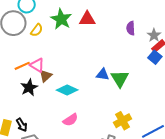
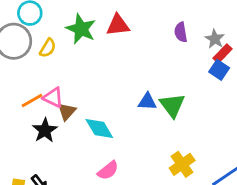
cyan diamond: (67, 90) -> (99, 128), turned 40

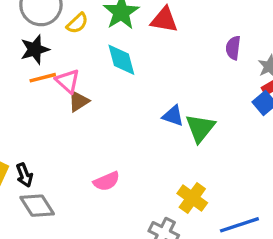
cyan diamond: (99, 128) -> (121, 60), moved
black star: (45, 130) -> (35, 49), moved
yellow cross: (182, 164) -> (192, 198), turned -35

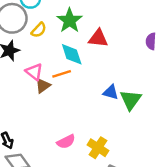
red triangle: (164, 20) -> (98, 38), moved
orange line: (43, 78) -> (62, 74), moved
yellow cross: (192, 198) -> (98, 148), moved

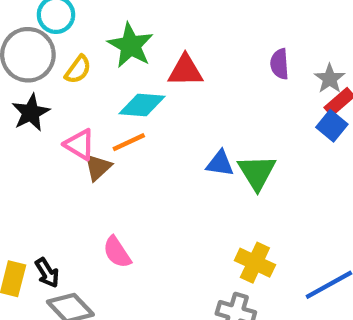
cyan diamond: (72, 54) -> (142, 105), turned -60
pink semicircle: (66, 142) -> (117, 252), moved, turned 90
yellow cross: (98, 148) -> (255, 263), moved

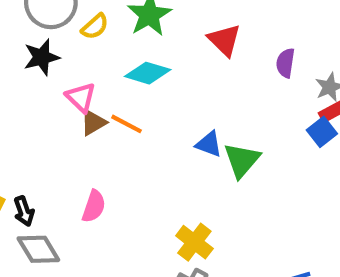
red triangle: (185, 71) -> (224, 40), moved, turned 33
orange line: (129, 142) -> (127, 124), moved, turned 40
pink semicircle: (117, 252) -> (94, 206), turned -140
yellow cross: (255, 263) -> (194, 242), moved

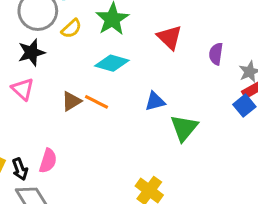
pink triangle: (81, 97) -> (23, 89), moved
blue triangle: (209, 144) -> (155, 101), moved, turned -35
pink semicircle: (94, 206) -> (48, 161), moved

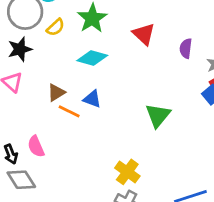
blue triangle: (155, 101) -> (92, 99), moved, turned 36
orange line: (96, 102) -> (69, 111), moved
pink semicircle: (48, 161) -> (36, 146), turned 140

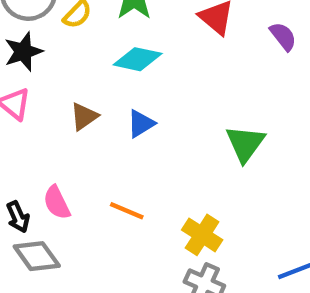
purple semicircle: (186, 48) -> (283, 36), turned 138
blue triangle: (92, 99) -> (141, 124), turned -48
orange line: (69, 111) -> (127, 211), moved

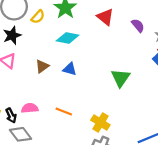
blue triangle: (141, 124) -> (70, 69), turned 48
pink semicircle: (57, 203) -> (30, 108), turned 112

